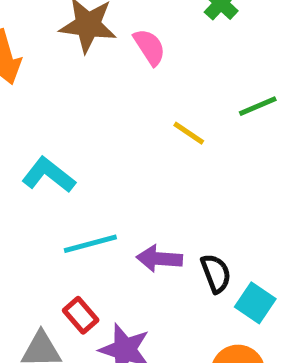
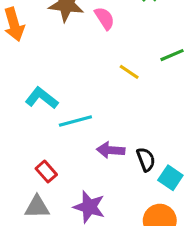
cyan line: (90, 244) -> (75, 121), moved
red rectangle: (81, 315) -> (46, 172), moved

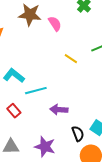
black semicircle: (146, 159) -> (78, 134), moved
red rectangle: (46, 172) -> (14, 111), moved

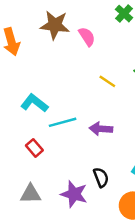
purple arrow: (59, 110) -> (101, 129), moved
black semicircle: (78, 134) -> (101, 177), moved

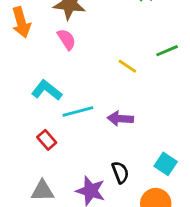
pink semicircle: (87, 37) -> (67, 39), moved

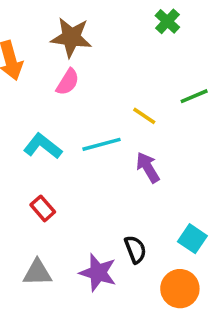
pink semicircle: (67, 39) -> (68, 82), turned 65
cyan line: (78, 112) -> (102, 144), moved
purple arrow: (120, 119) -> (148, 167), moved, turned 55

